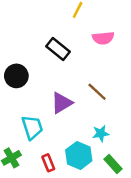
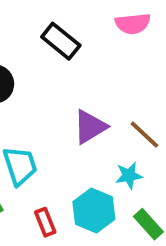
brown line: (97, 92) -> (144, 135), moved
purple triangle: (62, 103) -> (90, 127), moved

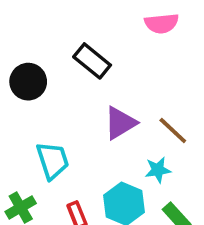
black rectangle: (61, 41) -> (92, 61), moved

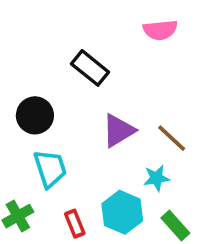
black circle: (28, 82) -> (35, 115), moved

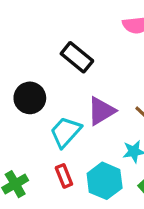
cyan trapezoid: (50, 169) -> (66, 132), moved, turned -120
red rectangle: (75, 224) -> (64, 176), moved

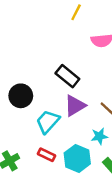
black rectangle: (77, 57) -> (67, 76), moved
red rectangle: (64, 176) -> (47, 155), turned -42

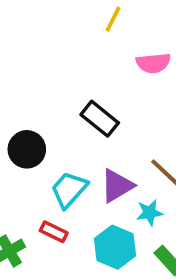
purple triangle: (75, 106) -> (117, 186), moved
red rectangle: (47, 155) -> (54, 232), moved

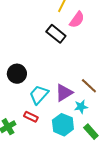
pink semicircle: (153, 63) -> (77, 20), moved, turned -48
black rectangle: (100, 119) -> (56, 34), moved

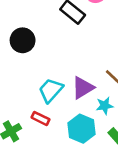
black circle: (17, 74) -> (23, 40), moved

